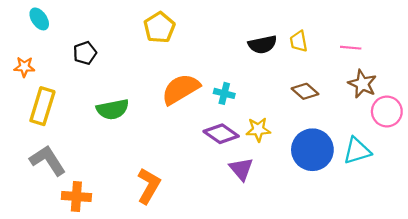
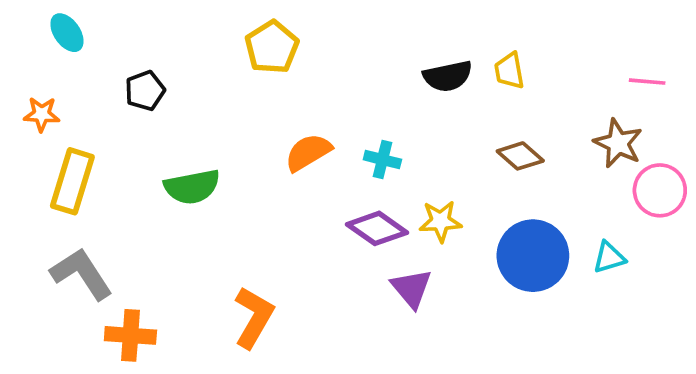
pink line: (351, 48) -> (647, 82), moved
orange semicircle: (181, 89) -> (308, 152), size x0.7
cyan triangle: (357, 151) -> (609, 257), size x0.7

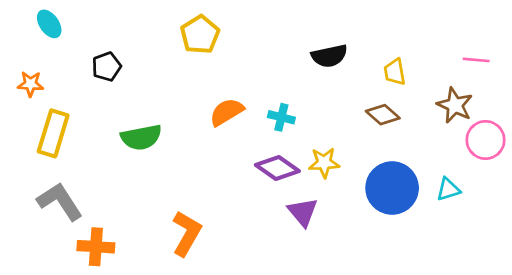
yellow trapezoid: (509, 71) -> (395, 72), moved

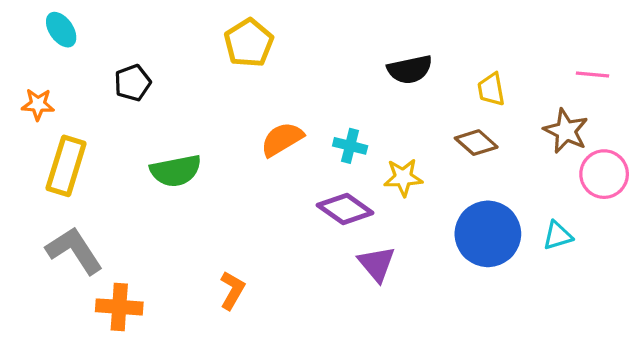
yellow star: (324, 163) -> (403, 177), moved
orange L-shape: (187, 233) -> (232, 290), size x0.7

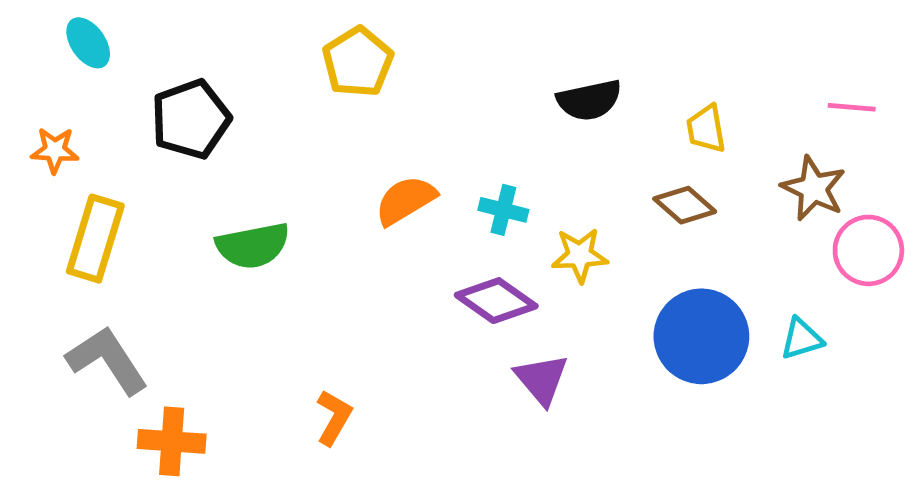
black pentagon: (133, 83) -> (191, 119), size x1.5

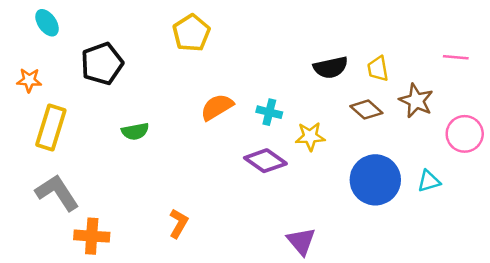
black semicircle: (589, 100) -> (331, 67), moved
brown star: (814, 188) -> (416, 101), moved
green semicircle: (253, 246) -> (135, 131), size x0.7
purple triangle: (542, 379) -> (301, 241), moved

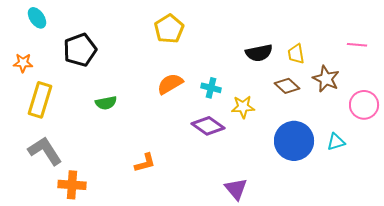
yellow pentagon: (191, 33) -> (169, 29), moved
orange L-shape: (179, 223) -> (145, 163), moved, turned 45

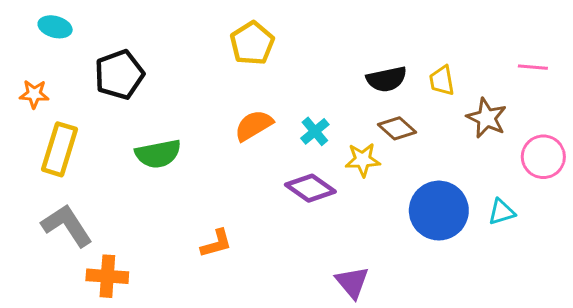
cyan ellipse: (37, 18) -> (55, 27), turned -40
brown diamond: (287, 86) -> (397, 128), moved
cyan cross: (211, 88) -> (315, 131), turned 36
green semicircle: (106, 103) -> (158, 154), size x1.4

